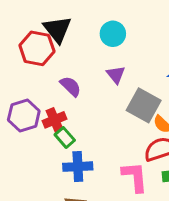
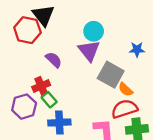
cyan circle: (113, 34) -> (94, 31), moved
purple triangle: (116, 75) -> (89, 51), size x1.5
purple hexagon: (24, 116) -> (24, 107), moved

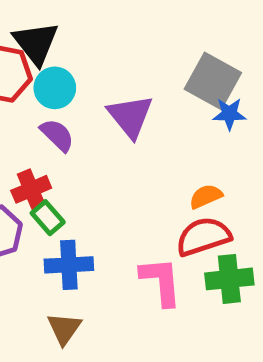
cyan circle: (94, 31) -> (55, 88), moved
gray square: (111, 75) -> (213, 81), moved
orange semicircle: (126, 89) -> (206, 196), turned 112

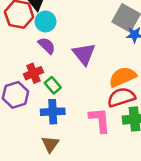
purple triangle: (130, 116) -> (84, 54), moved
orange semicircle: (206, 196) -> (122, 77), size x1.6
green rectangle: (48, 218) -> (53, 85), moved

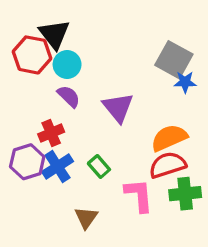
green rectangle: (53, 85) -> (99, 167), moved
blue cross: (53, 112) -> (58, 167), moved, turned -30
brown triangle: (50, 144) -> (86, 218), moved

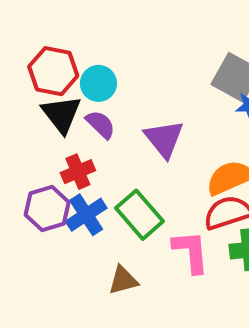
black triangle: (54, 34) -> (62, 114), moved
green rectangle: (99, 167) -> (139, 215), size x1.6
brown triangle: (86, 218) -> (123, 280), turned 40

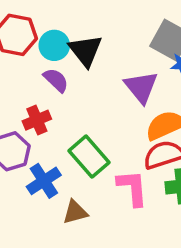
black triangle: (62, 114) -> (86, 51), moved
purple triangle: (164, 139) -> (141, 87), moved
blue cross: (86, 215) -> (44, 181), moved

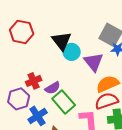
cyan circle: (54, 45) -> (72, 52), moved
purple semicircle: (56, 80) -> (53, 88), moved, turned 105

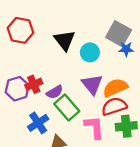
cyan circle: (72, 52) -> (90, 52), moved
purple triangle: (94, 62) -> (92, 84), moved
purple hexagon: (19, 99) -> (17, 89), moved

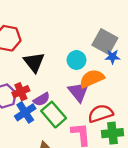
black triangle: (65, 40) -> (34, 62), moved
orange semicircle: (115, 88) -> (92, 79), moved
blue cross: (38, 123) -> (25, 112), moved

